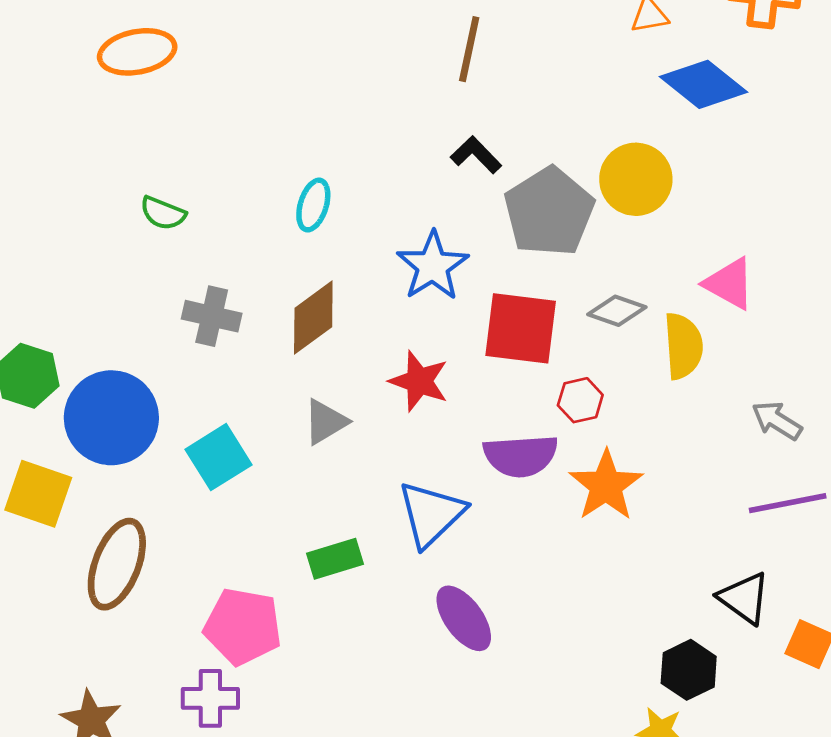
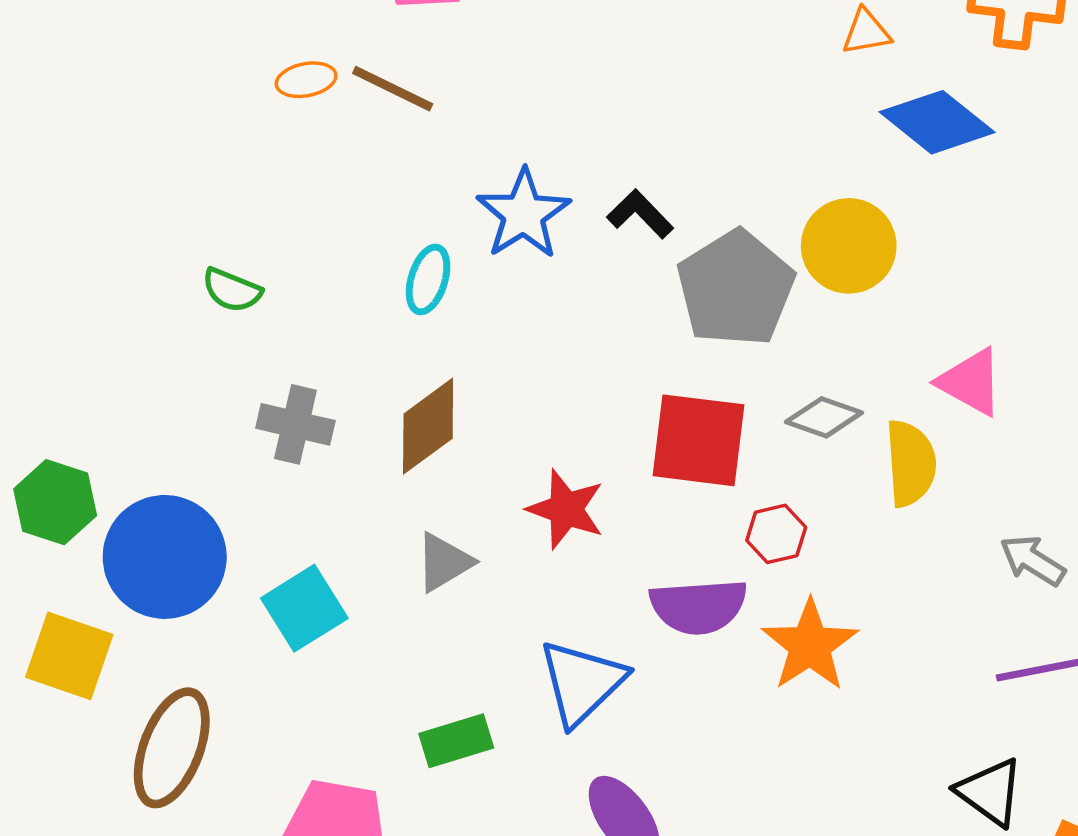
brown line: (469, 49) -> (393, 89), moved, turned -76
orange ellipse: (137, 52) -> (306, 80), moved, size x0.6
blue star: (433, 266) -> (523, 214), moved

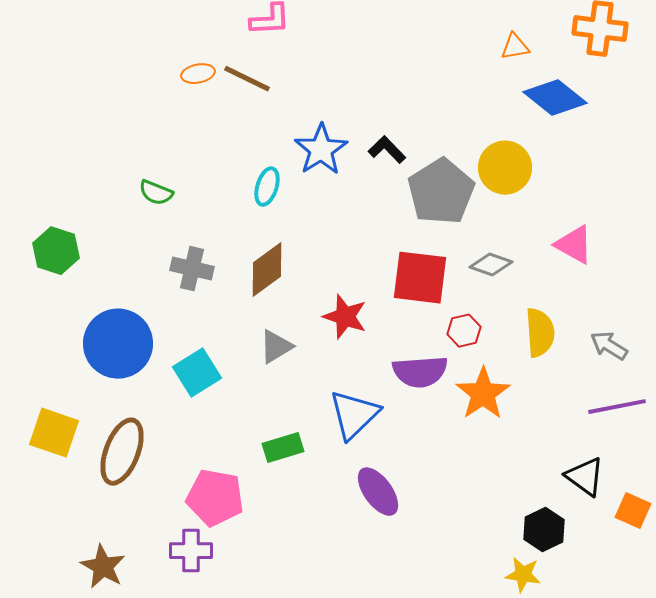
yellow semicircle: (911, 463) -> (540, 333), moved
green hexagon: (55, 502) -> (56, 251), moved
yellow square: (69, 656) -> (54, 433), moved

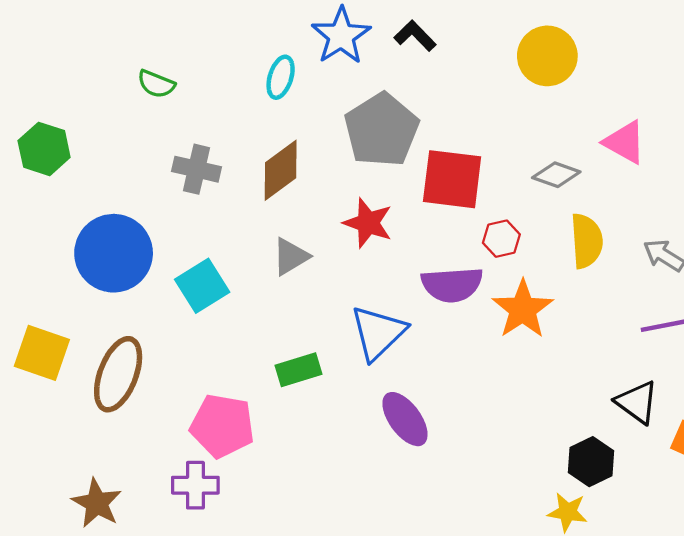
gray pentagon: (441, 192) -> (381, 130), moved
gray diamond: (491, 265) -> (556, 175), moved

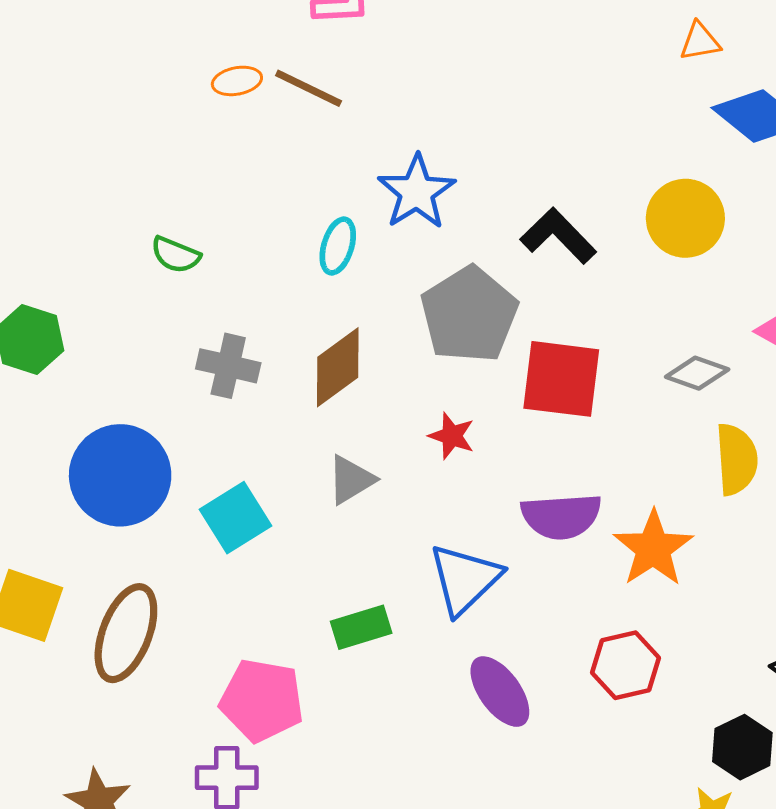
black L-shape: (415, 36) -> (558, 236), moved, size x1.4
red star: (368, 223) -> (452, 436), size x0.7
red hexagon: (501, 239) -> (626, 665), moved, size x1.4

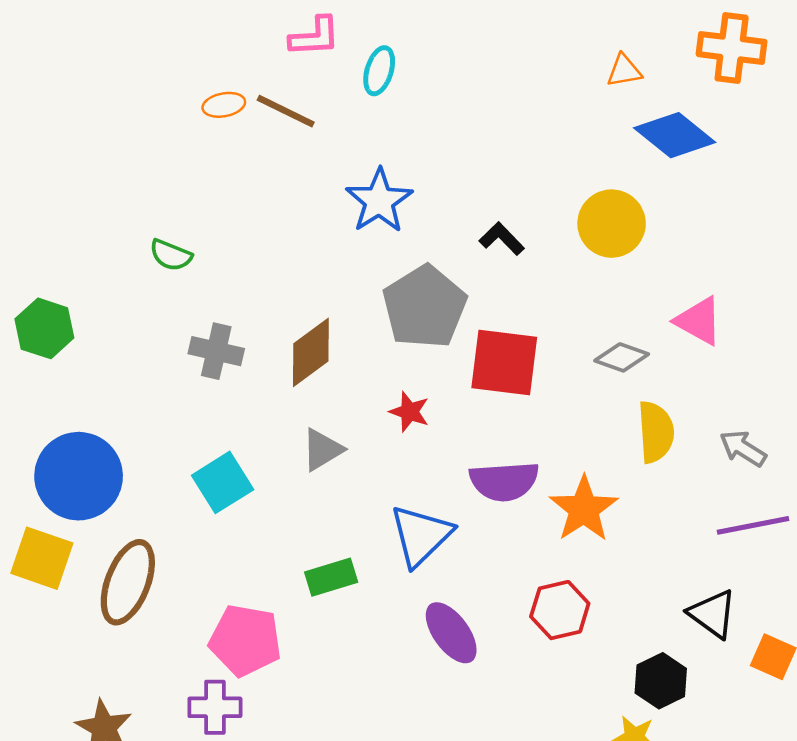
black L-shape: (558, 236) -> (502, 239), size x0.7
cyan ellipse: (338, 246) -> (379, 71), moved
blue circle: (120, 475) -> (79, 476), moved

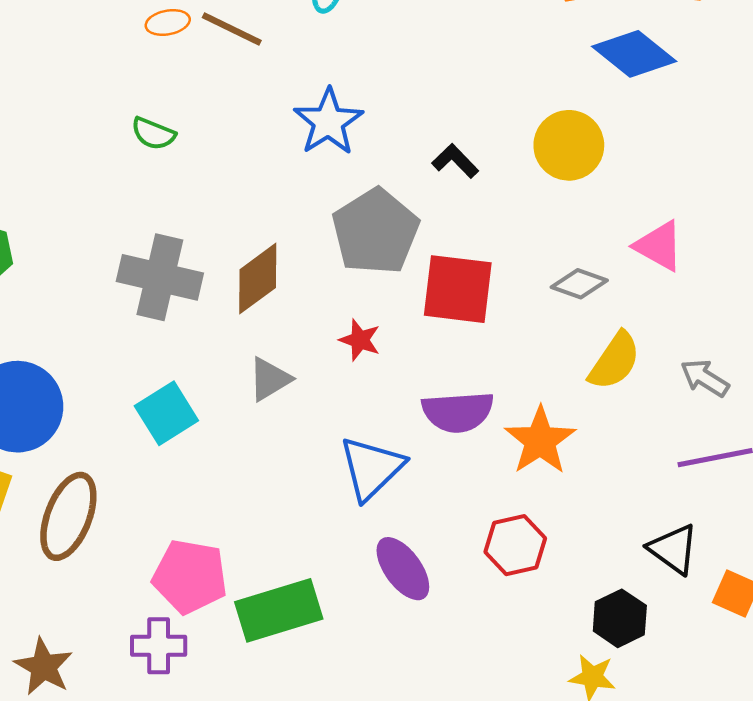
green semicircle: (171, 255) -> (153, 134), moved
gray cross: (216, 351) -> (160, 277), size x1.5
yellow semicircle: (656, 432) -> (615, 361), turned 38
green rectangle: (331, 577) -> (279, 610), moved, size x1.6

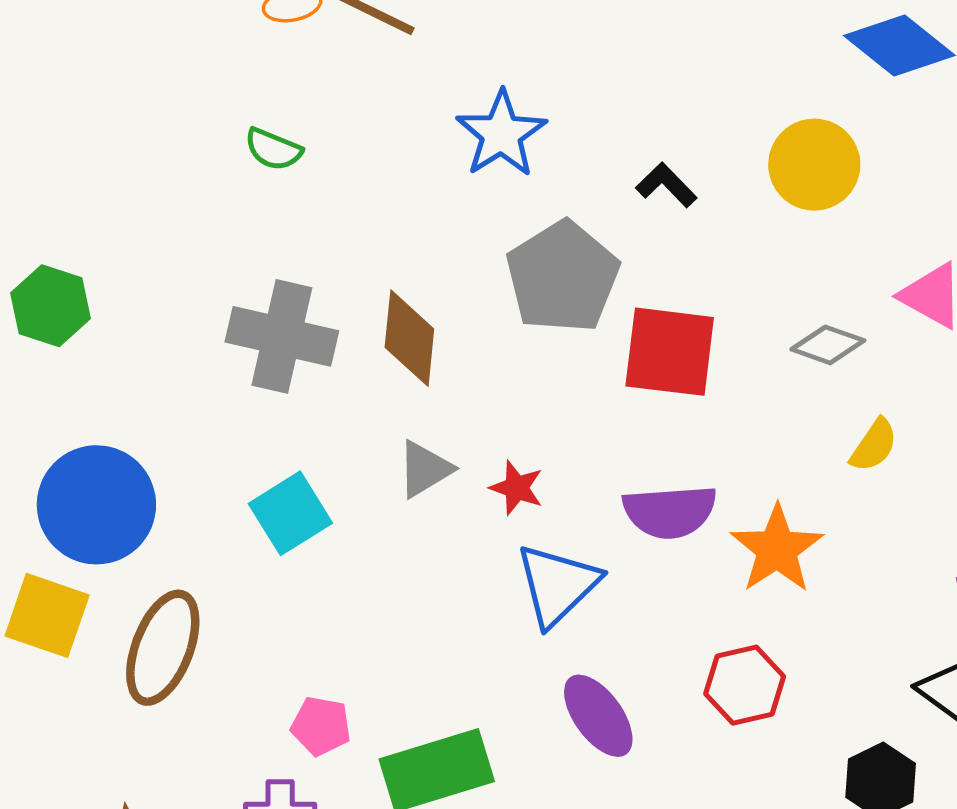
brown diamond: (258, 279) -> (409, 338), turned -48
red star: (360, 340) -> (517, 488), moved
yellow semicircle: (615, 361) -> (874, 445), size x0.7
pink pentagon: (190, 576) -> (321, 726), size x0.6

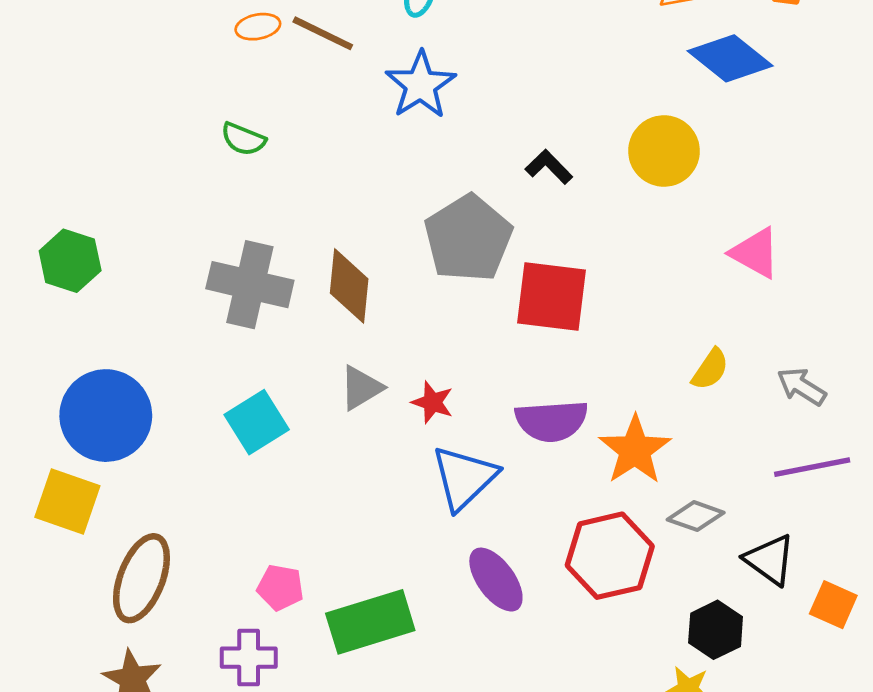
blue star: (501, 134) -> (421, 85), moved
gray diamond: (828, 345) -> (696, 516), moved
brown ellipse: (163, 648) -> (141, 578), moved
red hexagon: (745, 685) -> (610, 556), size x1.4

